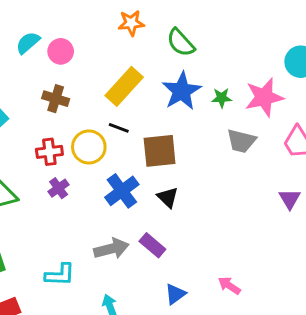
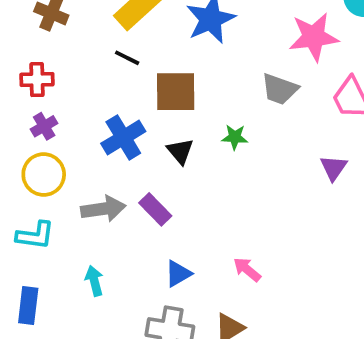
green star: (222, 98) -> (235, 137), moved
yellow circle: (89, 147) -> (44, 175), moved

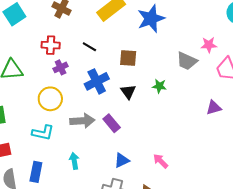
pink star: (314, 37) -> (209, 45), moved, size x0.6
black line: (127, 58) -> (89, 47), moved
brown square: (176, 92) -> (128, 58), size x0.7
purple cross: (44, 126) -> (61, 67), moved
purple triangle: (333, 168) -> (214, 108), turned 35

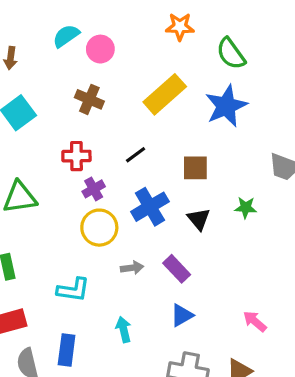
black line: (89, 47) -> (136, 155), turned -64
yellow circle: (50, 99) -> (99, 228), moved
gray arrow: (82, 121) -> (132, 268), size x0.6
blue triangle: (122, 160) -> (182, 315), moved

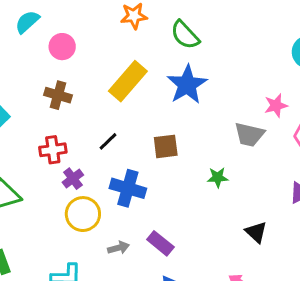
cyan semicircle: (66, 36) -> (27, 22), moved
blue cross: (150, 207) -> (128, 188), turned -36
black triangle: (199, 219) -> (256, 232), moved

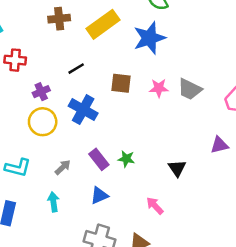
brown cross: (58, 95) -> (59, 19), moved, turned -35
pink star: (276, 106) -> (159, 88), moved
red cross: (53, 150) -> (15, 60), moved
green star: (218, 177) -> (126, 159), moved
gray arrow: (118, 248) -> (63, 167), moved, turned -42

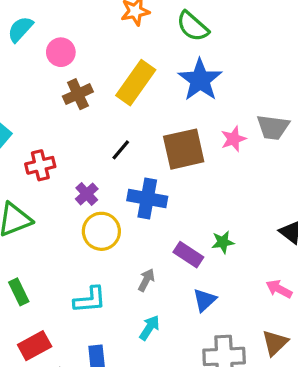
brown square: (121, 83) -> (184, 149), size x1.5
cyan arrow: (53, 202) -> (149, 328), turned 60

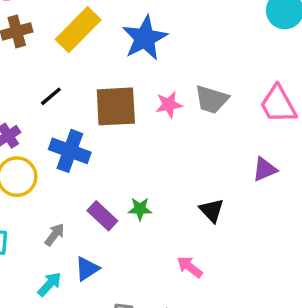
blue triangle: (205, 300) -> (87, 269), moved

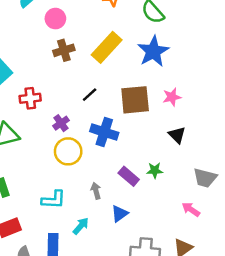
gray trapezoid: (211, 99) -> (205, 178), moved
black triangle: (212, 210) -> (177, 135), moved
gray arrow: (55, 235) -> (96, 191), turned -49
cyan arrow: (50, 284) -> (81, 226), moved

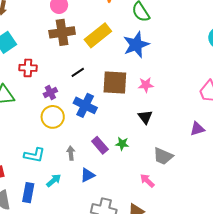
brown cross: (64, 50) -> (62, 32), size x1.4

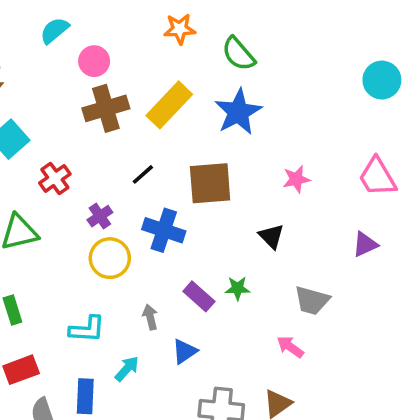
red cross: (28, 68) -> (55, 178), turned -30
pink star: (146, 85) -> (296, 179), moved

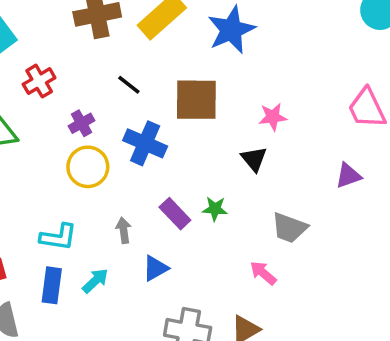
black line: (143, 174) -> (129, 85), turned 75
pink star: (296, 179) -> (273, 117), moved
blue rectangle: (85, 396) -> (52, 285), moved

